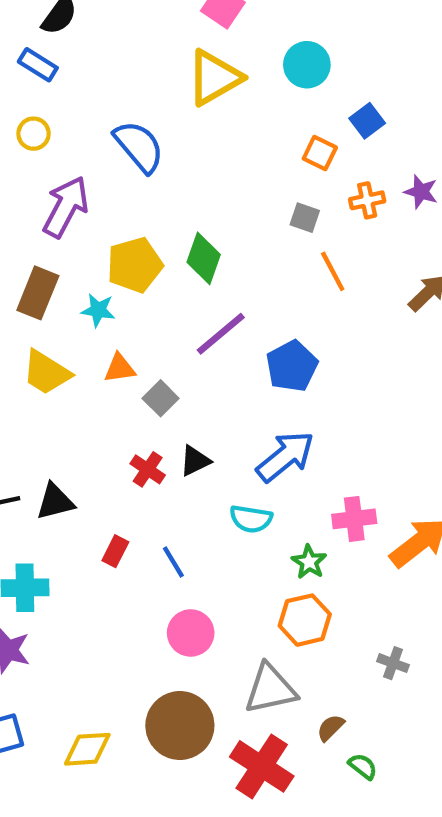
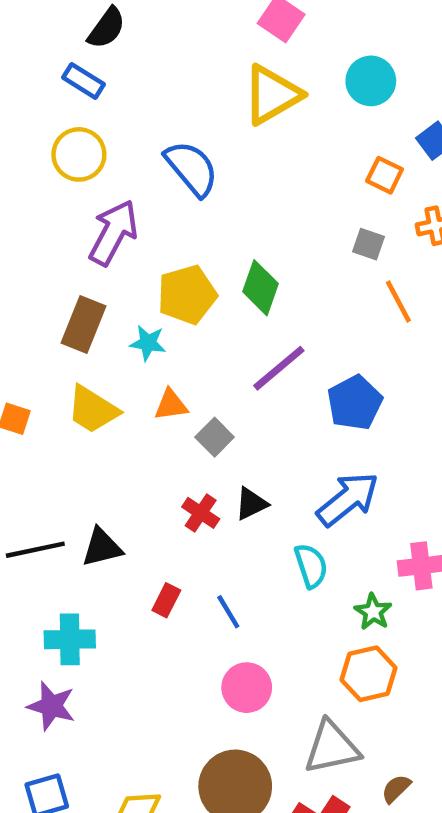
yellow circle: (34, 134) -> (79, 154), size x1.5
cyan semicircle: (251, 519) -> (311, 566), turned -117

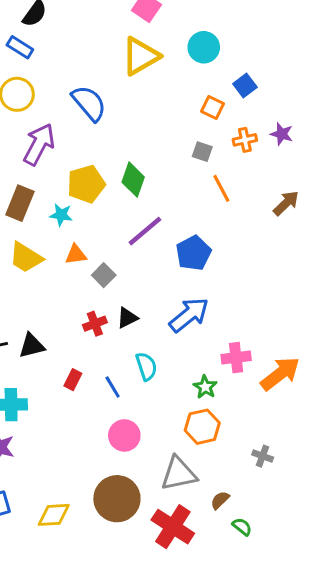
red cross: (201, 513) -> (95, 324), turned 35
cyan semicircle: (311, 566) -> (146, 366), moved

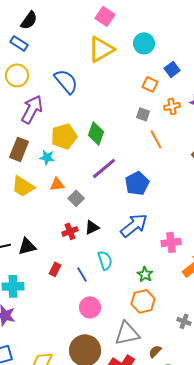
pink cross: (236, 358) -> (171, 242), moved

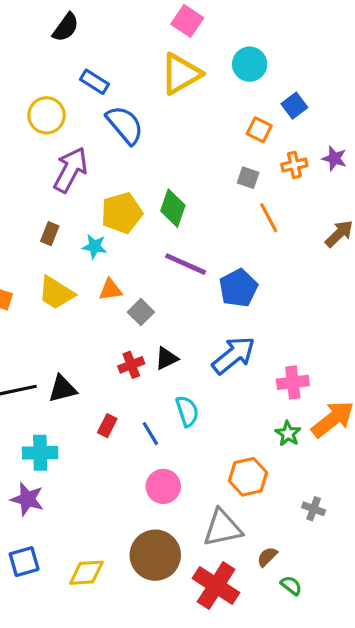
blue rectangle: (19, 43) -> (94, 82), moved
brown rectangle: (19, 149) -> (50, 234), size x0.6
purple line: (104, 168) -> (186, 264), turned 64
green star: (145, 274) -> (288, 434), moved

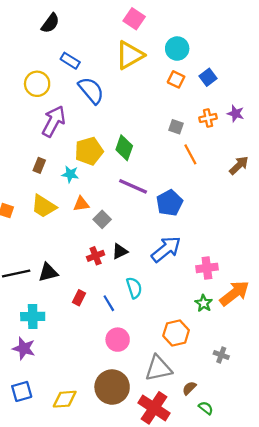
orange square: (259, 130) -> (176, 79), moved

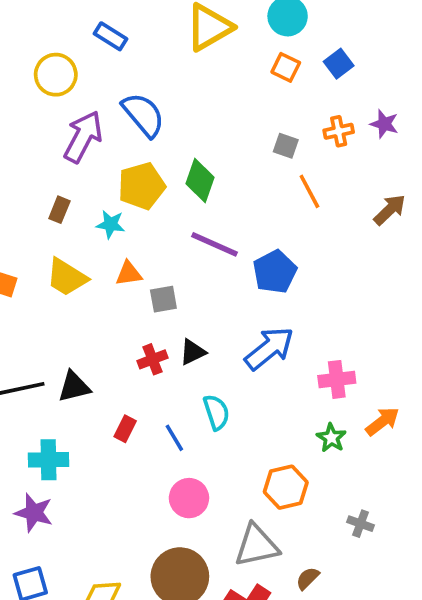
blue semicircle: (91, 90) -> (143, 115), moved
gray square: (102, 219) -> (163, 299), turned 35
orange arrow: (234, 293) -> (382, 421), size x0.7

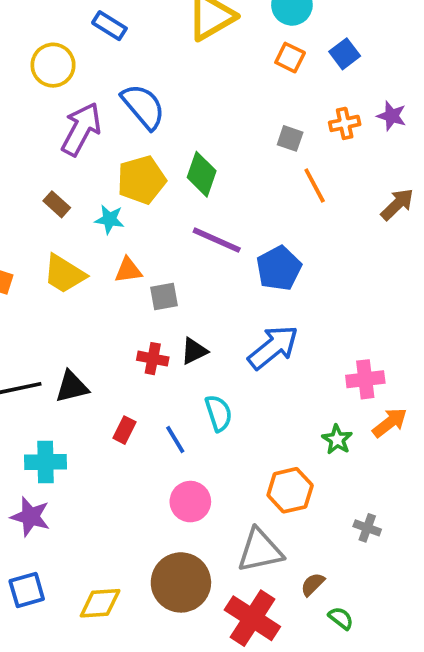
brown rectangle: (59, 210) -> (57, 204), turned -70
red cross: (152, 359) -> (153, 359), turned 32
pink cross: (337, 379) -> (365, 379), moved

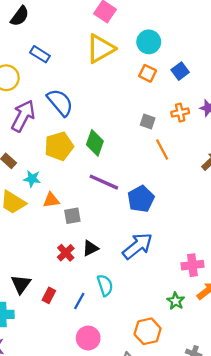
cyan star: (109, 219) -> (32, 179), moved
red cross: (153, 359) -> (66, 253), turned 36
black triangle: (72, 387) -> (21, 284), moved, turned -40
blue line: (175, 439) -> (79, 301), turned 60

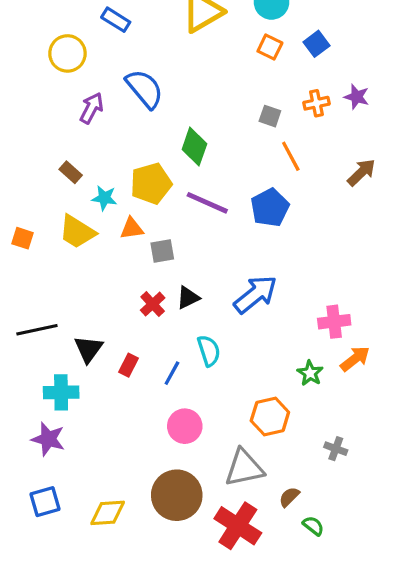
purple arrow: (23, 116) -> (92, 108), size x0.7
yellow pentagon: (59, 146) -> (151, 184), moved
blue pentagon: (141, 199) -> (270, 208), moved

